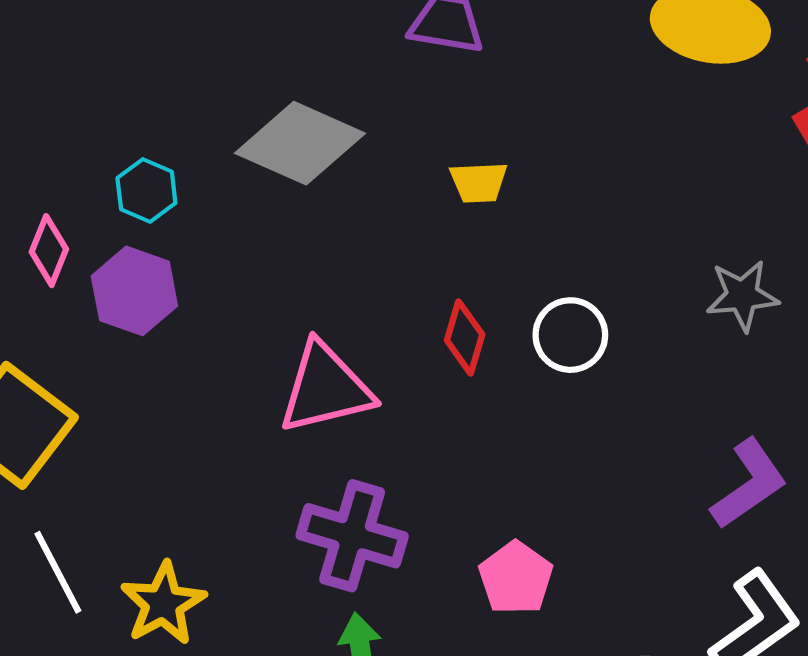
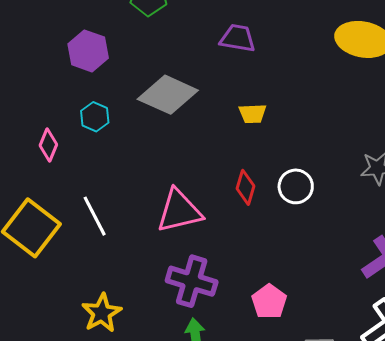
purple hexagon: (134, 291) -> (88, 51), moved
white line: (58, 572) -> (95, 216), moved

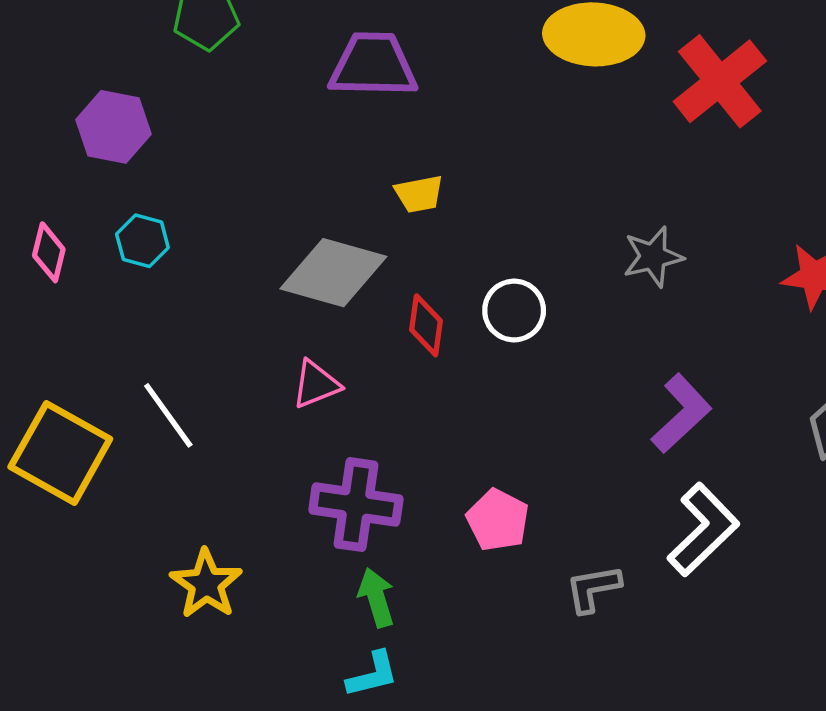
purple trapezoid: (238, 38) -> (373, 65), size x1.4
gray diamond: (168, 95) -> (333, 273), moved
pink diamond: (48, 145) -> (49, 252), moved
pink triangle: (179, 211) -> (316, 384), size x0.6

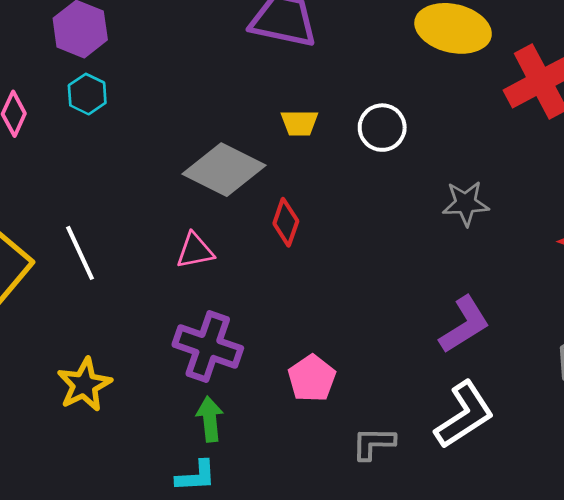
cyan hexagon: (142, 241) -> (87, 94), moved
white circle: (514, 311) -> (382, 128), moved

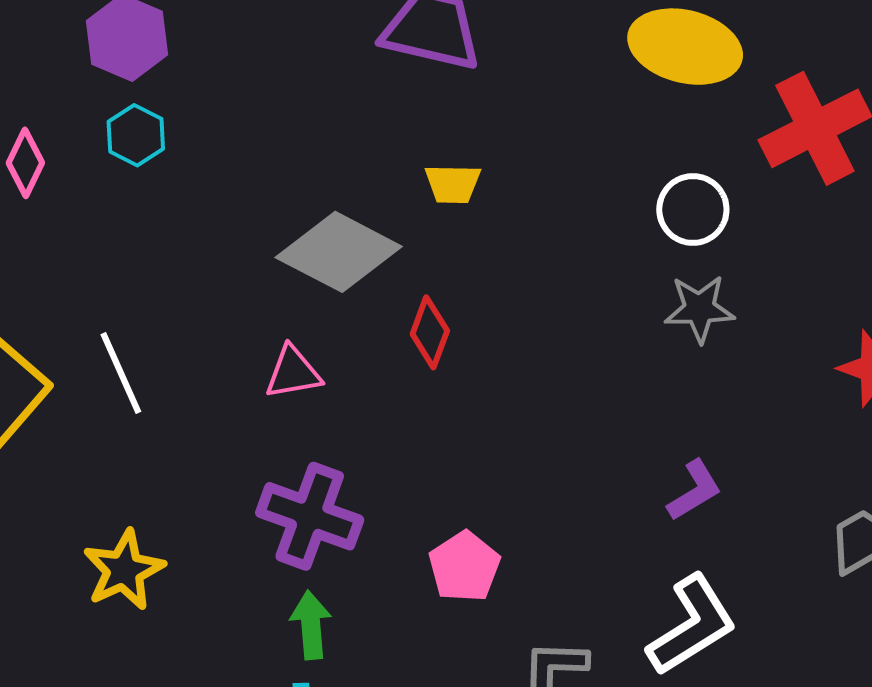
white circle: (382, 128) -> (693, 210), moved
purple L-shape: (464, 325) -> (694, 490), size x0.7

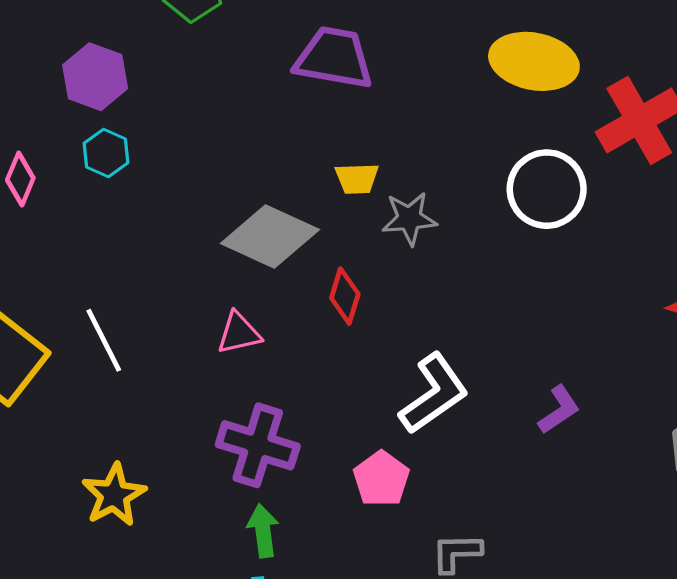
white circle: (693, 210) -> (547, 189), size x1.4
gray star: (699, 309) -> (409, 219), moved
white L-shape: (692, 625) -> (434, 394), moved

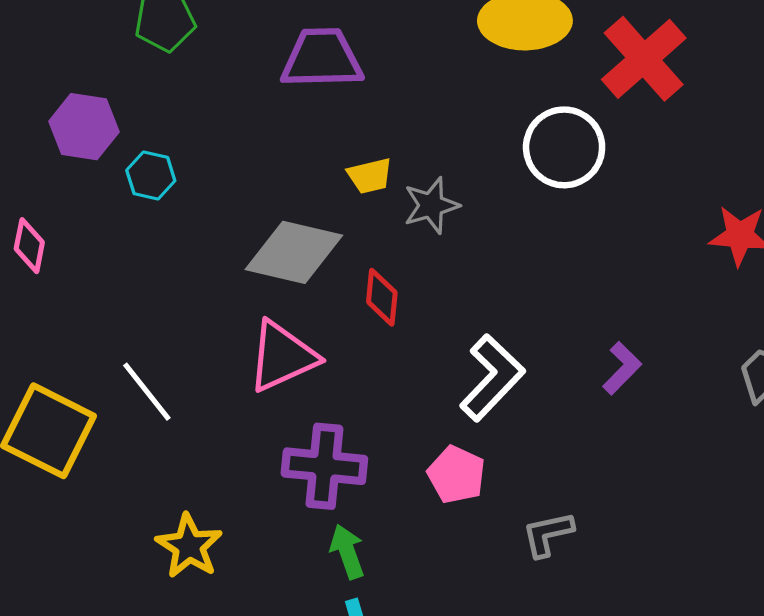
cyan hexagon: (106, 153) -> (151, 176), moved
pink triangle: (239, 333) -> (282, 357), size x1.6

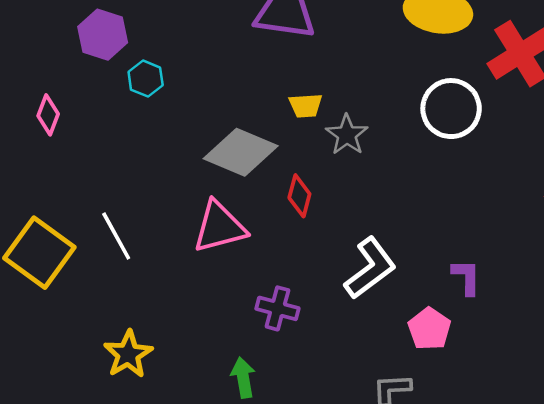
gray star: (431, 205) -> (347, 135), turned -30
purple L-shape: (622, 368) -> (466, 277), turned -54
purple cross: (324, 466) -> (277, 308), moved, size x0.7
pink pentagon: (456, 475) -> (429, 329), moved

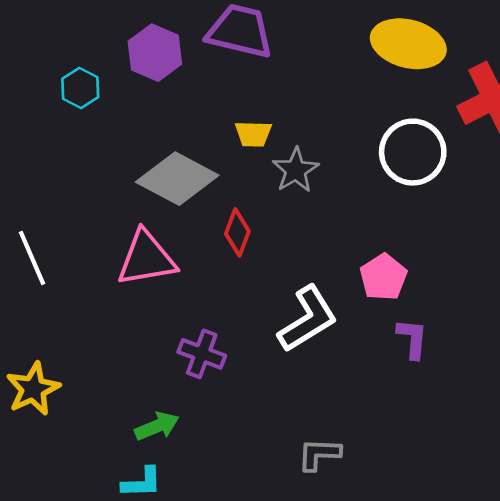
purple hexagon: (103, 35) -> (155, 53), moved
pink pentagon: (429, 329) -> (383, 277), moved
green arrow: (243, 378) -> (157, 426), turned 72

